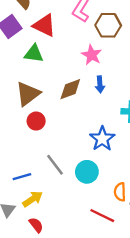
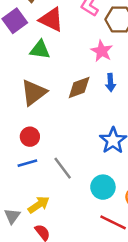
red circle: (36, 121) -> (30, 137), moved
cyan circle: (87, 172) -> (103, 187), moved
blue line: (22, 177) -> (27, 163), moved

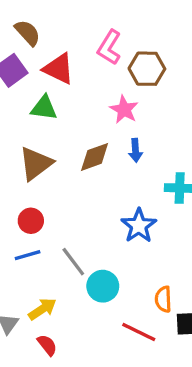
cyan circle: (103, 187) -> (103, 286), moved

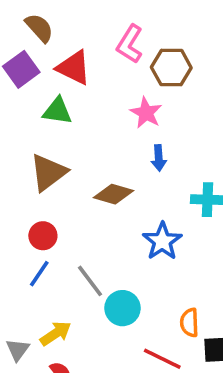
brown diamond: (95, 157) -> (113, 194), moved, turned 36
blue line: (28, 255) -> (39, 274), turned -40

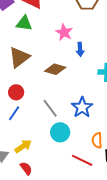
pink star: (146, 113) -> (64, 32), moved
blue star: (162, 241) -> (82, 107), moved
gray line: (90, 281) -> (50, 108), moved

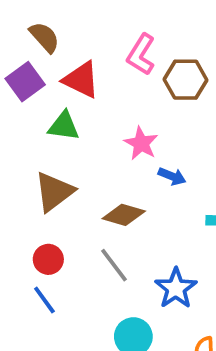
blue arrow: (80, 49) -> (172, 176), turned -64
gray line: (50, 108) -> (114, 265), moved
blue line: (14, 113) -> (44, 300), turned -70

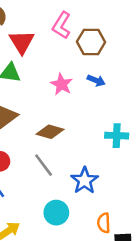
red triangle: (81, 80) -> (22, 42), turned 32
blue arrow: (172, 176) -> (96, 80), moved

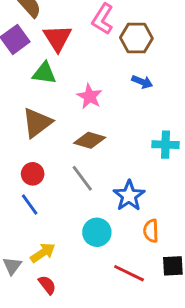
pink star: (61, 84) -> (90, 96), moved
orange semicircle: (104, 223) -> (151, 231), moved

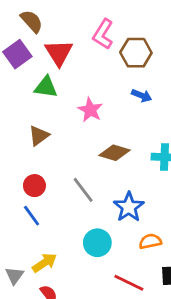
brown triangle: (37, 123) -> (39, 136), size x0.7
brown diamond: (90, 140) -> (114, 153), moved
orange semicircle: (151, 231) -> (150, 241), turned 80

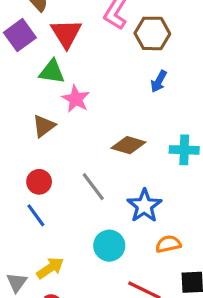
blue arrow: (142, 96) -> (159, 81), turned 96
pink star: (90, 110) -> (76, 99), moved

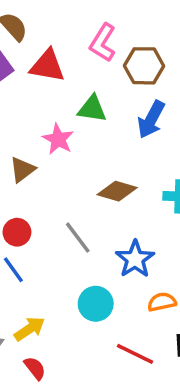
red triangle: (66, 33) -> (47, 66), turned -48
green triangle: (52, 72) -> (92, 109), moved
blue arrow: (159, 81) -> (151, 120), size x1.5

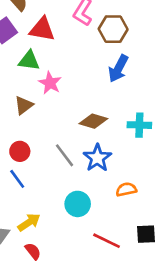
green triangle: (92, 109) -> (29, 61), moved
blue star: (135, 259) -> (97, 158), moved
orange semicircle: (162, 302) -> (126, 189), moved

